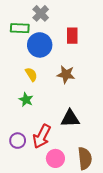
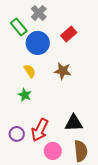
green rectangle: (20, 28) -> (19, 27), turned 48
red rectangle: (72, 36) -> (69, 34), turned 49
black triangle: (70, 119) -> (74, 123), moved

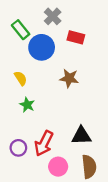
gray cross: (39, 13) -> (53, 16), moved
red rectangle: (69, 34) -> (76, 37), turned 56
yellow semicircle: (30, 71) -> (21, 78), moved

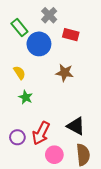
black triangle: (81, 136) -> (76, 126), turned 30

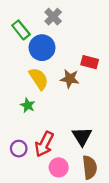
red rectangle: (71, 35) -> (90, 62), moved
yellow semicircle: (19, 73) -> (39, 79), moved, size x1.5
black triangle: (76, 126) -> (82, 136), turned 30

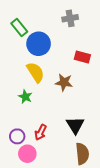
gray cross: (53, 17) -> (70, 18), moved, turned 35
brown star: (70, 79) -> (64, 82), moved
red arrow: (44, 144) -> (41, 132), size x0.7
pink circle: (59, 167) -> (27, 154), moved

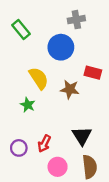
blue circle: (39, 44) -> (61, 47), moved
red rectangle: (82, 57) -> (93, 73), moved
pink circle: (27, 154) -> (58, 167), moved

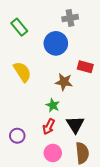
yellow semicircle: (39, 78) -> (22, 72), moved
green star: (28, 105) -> (53, 105), moved
red arrow: (44, 144) -> (49, 127), moved

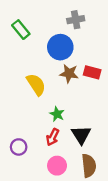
yellow semicircle: (22, 72) -> (36, 84), moved
brown star: (64, 82) -> (69, 73), moved

